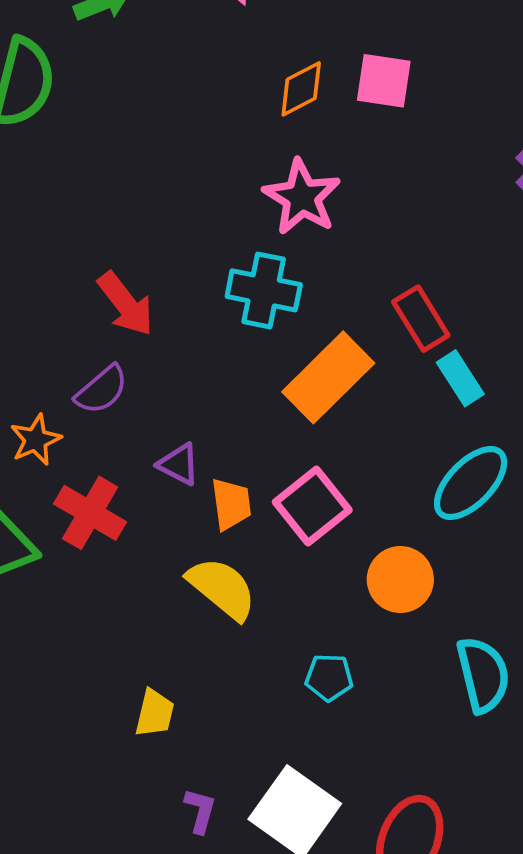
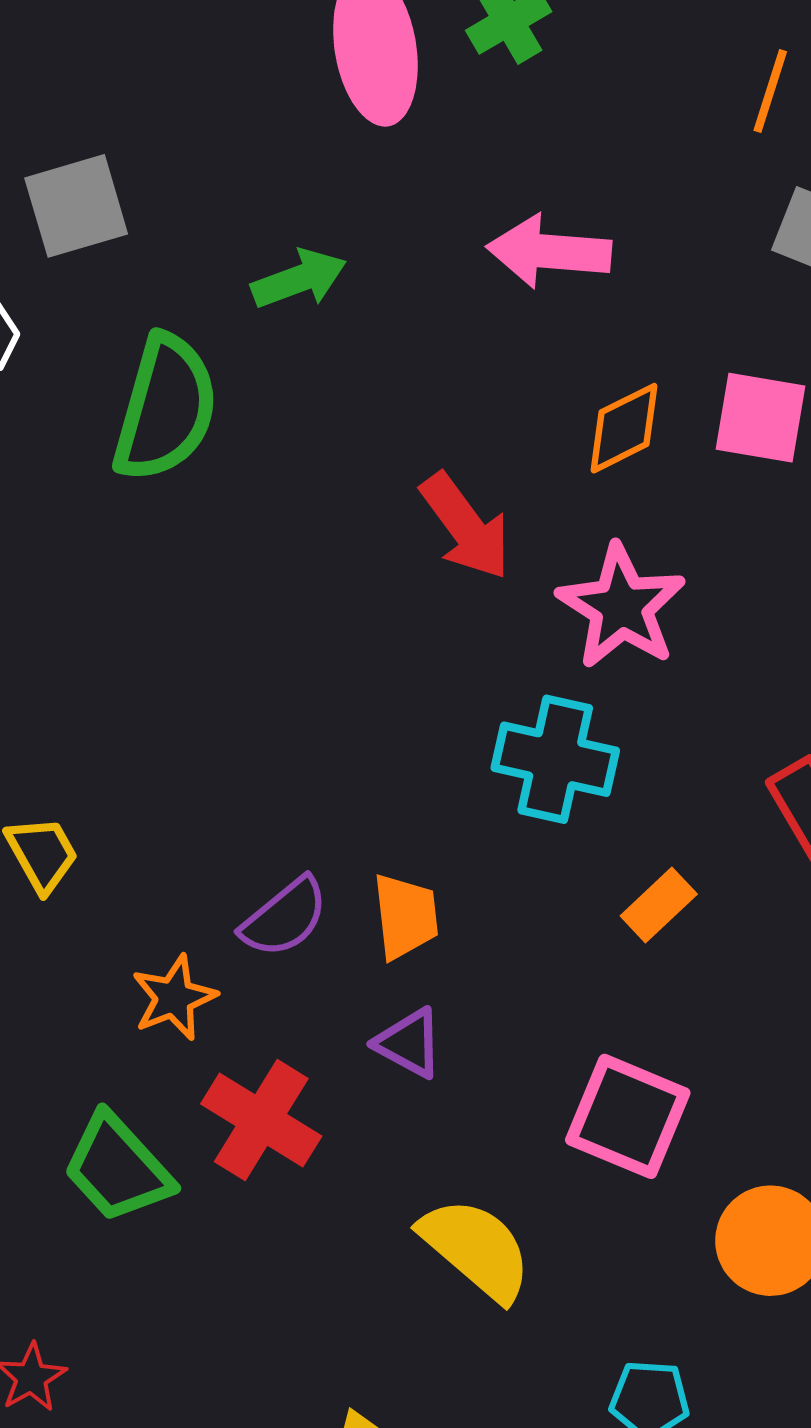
red arrow: (126, 304) -> (466, 526), moved
orange rectangle: (328, 377) -> (659, 905), size x0.5
orange trapezoid: (231, 504) -> (405, 916), moved
pink square: (312, 506) -> (628, 1116), turned -30

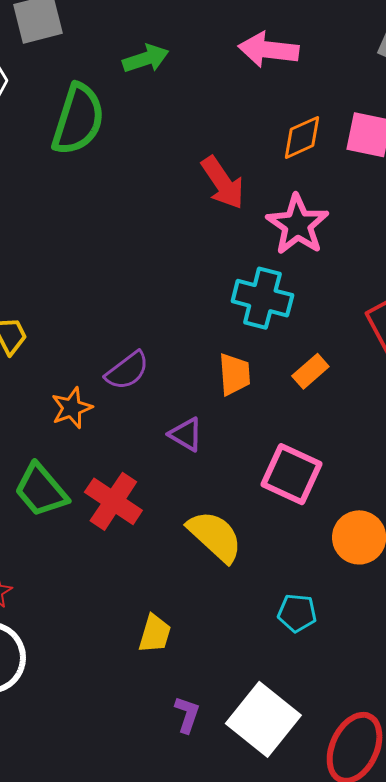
orange trapezoid: (405, 916) -> (234, 374), moved
red cross: (261, 1120) -> (113, 501), moved

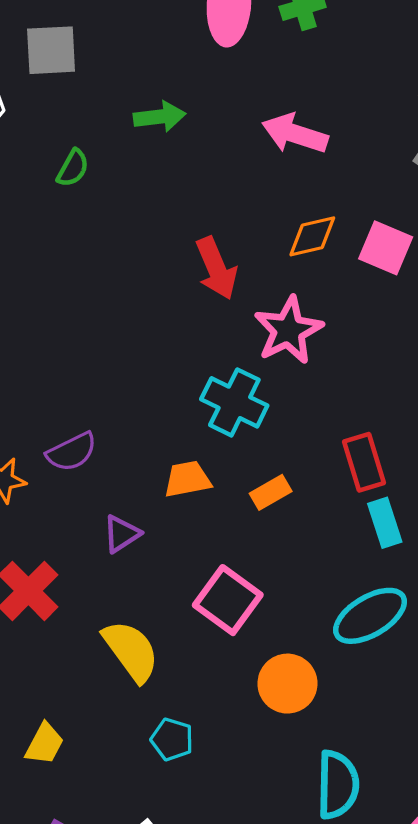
green semicircle: (78, 119) -> (73, 168), size x0.5
orange trapezoid: (234, 374) -> (187, 479), turned -108
purple triangle: (186, 434) -> (122, 534), turned 45
cyan pentagon: (297, 613) -> (172, 739), moved

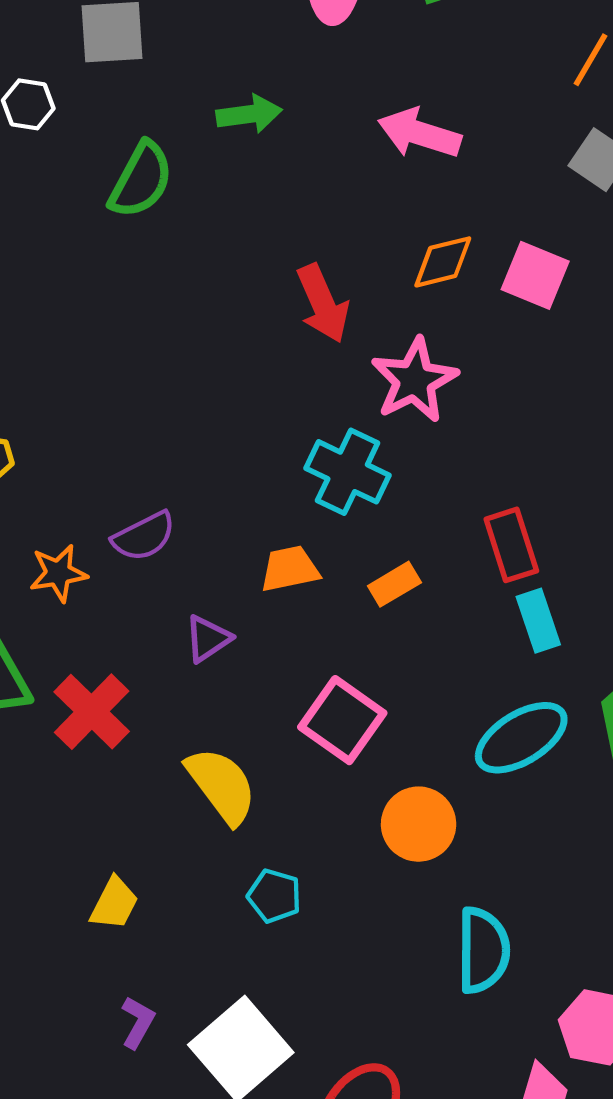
green semicircle: (73, 168) -> (141, 180), size x1.6

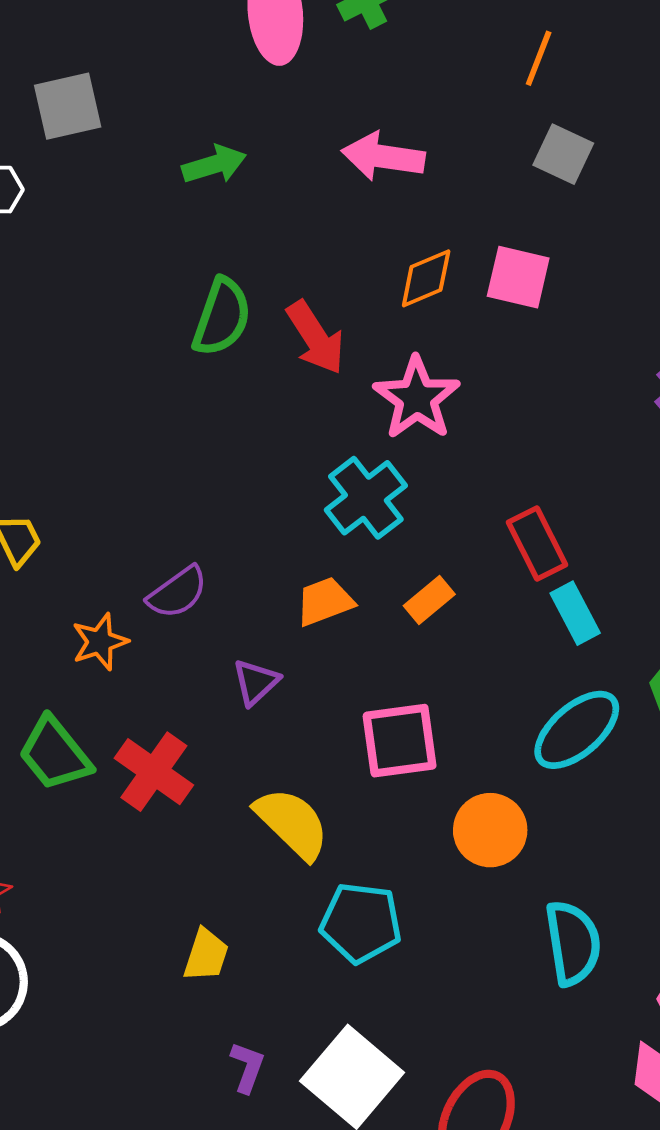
green semicircle: (141, 180) -> (222, 317), moved
cyan cross: (348, 472) -> (366, 498), turned 36
pink square: (342, 720) -> (400, 741), turned -34
cyan pentagon: (274, 896) -> (361, 923), size x1.5

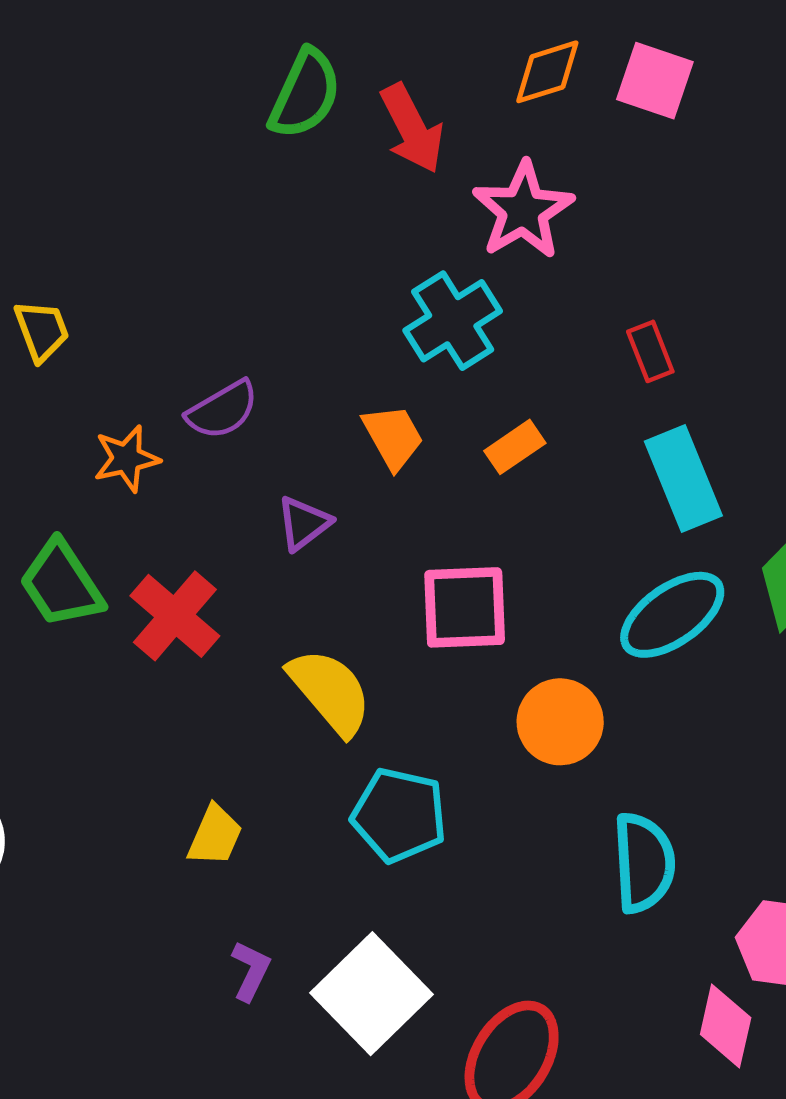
red rectangle: (537, 544) -> (650, 351), moved, size x0.7
orange trapezoid: (325, 601) -> (393, 437), turned 76
cyan rectangle: (575, 613) -> (683, 479), size x1.4

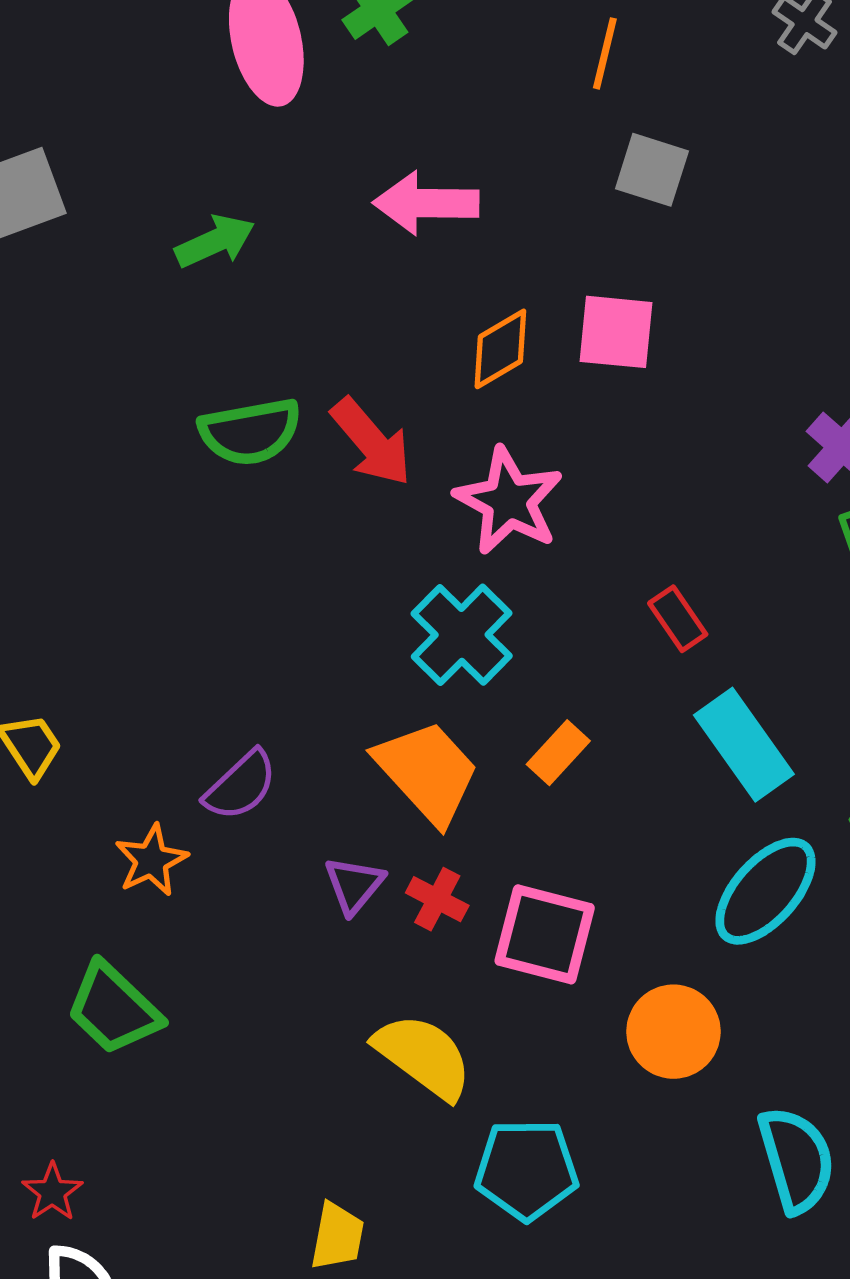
green semicircle: (305, 94) -> (250, 432), turned 68
orange trapezoid: (393, 437) -> (427, 772), size x1.5
pink square: (465, 607) -> (545, 934), turned 30
red cross: (175, 616) -> (437, 899), moved, size x0.6

